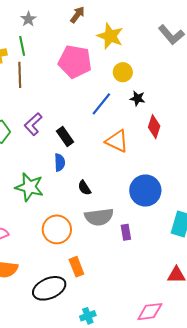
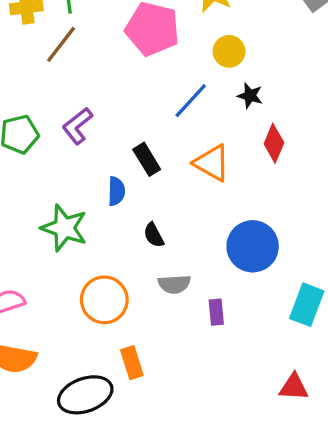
brown line: (20, 75) -> (61, 44), turned 35
black rectangle: (65, 137) -> (147, 159), moved
gray semicircle: (99, 217) -> (174, 284), size x0.7

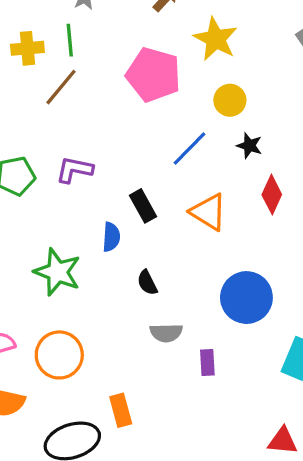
purple L-shape: (77, 126) -> (74, 170), turned 48
orange circle: (104, 300) -> (59, 355), moved

